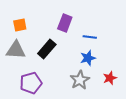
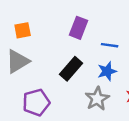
black rectangle: (47, 49) -> (71, 69), moved
gray triangle: (16, 50) -> (18, 61), turned -35

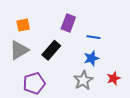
black rectangle: (71, 69) -> (51, 50), moved

